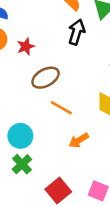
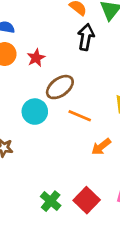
cyan circle: (20, 136) -> (35, 112), moved
green cross: (22, 164) -> (51, 201), moved

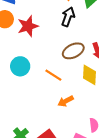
red star: (36, 58) -> (28, 26), size x1.5
brown ellipse: (60, 87) -> (73, 51), moved

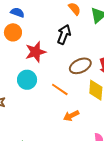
black arrow: (68, 17) -> (64, 35), moved
red star: (28, 26) -> (36, 52), moved

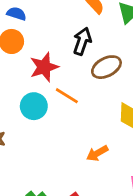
brown ellipse: (80, 66) -> (106, 67), moved
orange line: (60, 89) -> (67, 96), moved

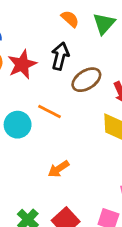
red star: (44, 67) -> (22, 64), moved
orange arrow: (97, 153) -> (59, 169), moved

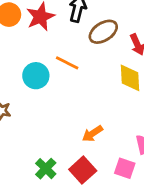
orange arrow: (59, 169) -> (92, 134), moved

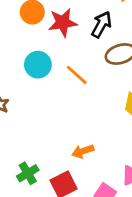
cyan circle: (36, 76) -> (38, 65), moved

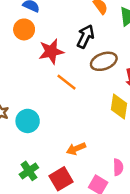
red star: (63, 23) -> (51, 51), moved
cyan circle: (38, 65) -> (28, 121), moved

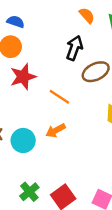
red star: (51, 51) -> (23, 77), moved
orange arrow: (76, 149) -> (56, 130), moved

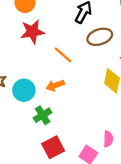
green cross: (29, 192) -> (43, 115), moved

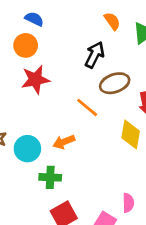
orange line: (63, 55) -> (87, 107), moved
green cross: (43, 115) -> (50, 177), turned 36

